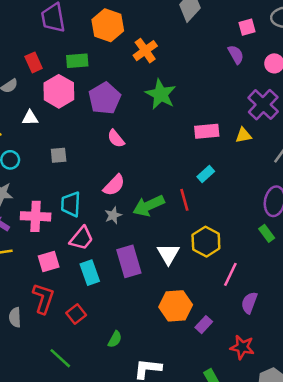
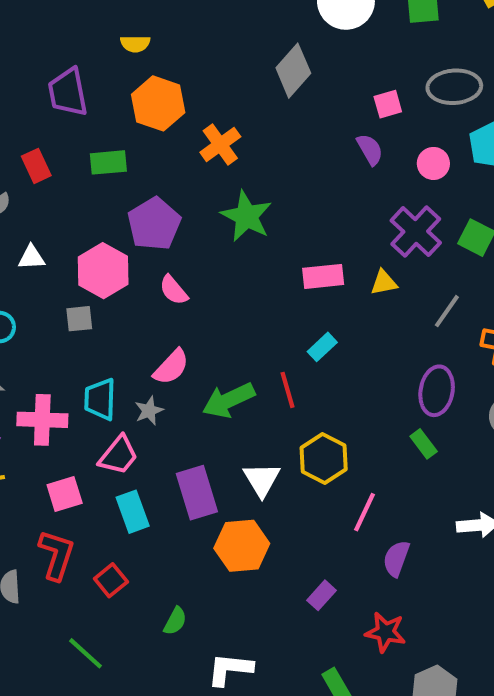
pink hexagon: (59, 91) -> (103, 271), moved
gray star: (113, 215) -> (149, 411), moved
orange hexagon: (176, 306) -> (242, 546), moved

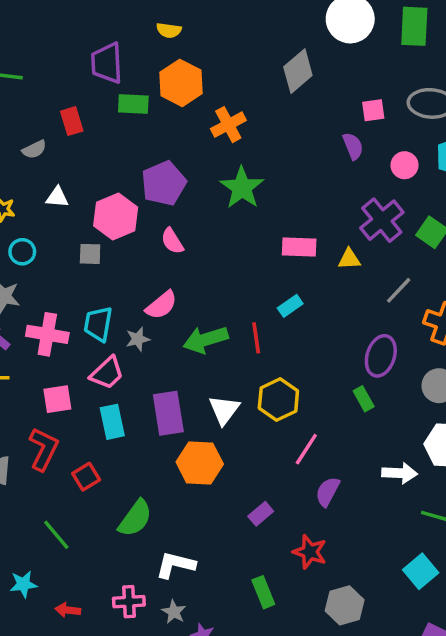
green rectangle: (108, 162) -> (133, 104), moved
green semicircle: (175, 621) -> (135, 518), size x1.6

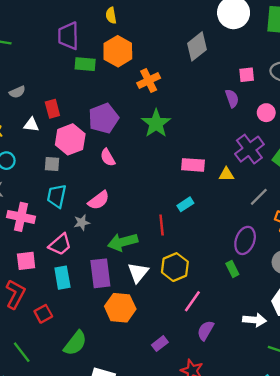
yellow semicircle: (169, 30) -> (111, 15), turned 70
red rectangle: (72, 121) -> (52, 109), moved
cyan trapezoid: (98, 324) -> (57, 196), moved
green arrow: (206, 340) -> (123, 242), moved

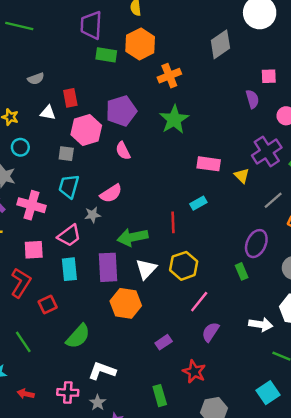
yellow triangle: (226, 174) -> (242, 176), turned 42

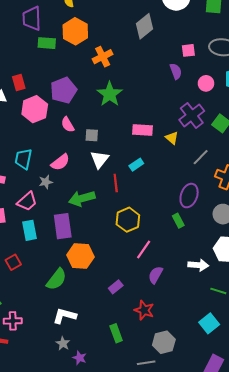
gray square: (66, 154) -> (92, 135), moved
white triangle: (146, 269) -> (100, 159), moved
green semicircle: (78, 336) -> (56, 279), moved
pink cross: (68, 392) -> (13, 321), moved

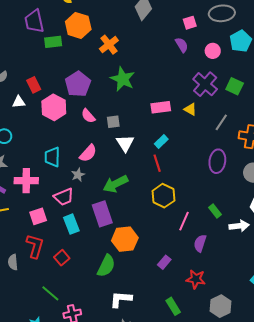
red line: (116, 183) -> (157, 163), moved
pink trapezoid: (27, 201) -> (64, 197), turned 30
green rectangle: (178, 221) -> (215, 211), moved

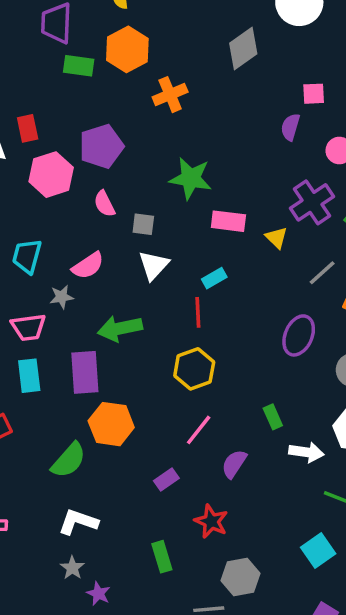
purple semicircle: (182, 45) -> (290, 127), turned -147
green star: (123, 79) -> (191, 178), moved, turned -30
pink line: (184, 221) -> (199, 430), moved

